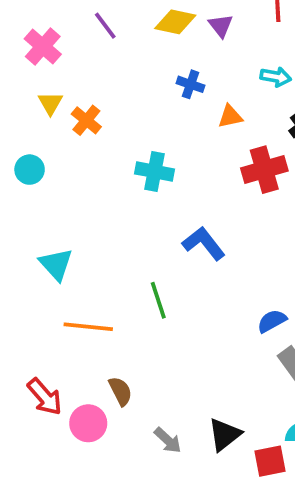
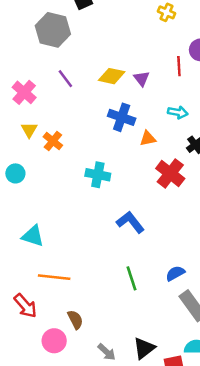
blue cross: (190, 84) -> (122, 117), size x1.5
red cross: (264, 170) -> (170, 173), turned -36
cyan triangle: (56, 264) -> (33, 236), turned -30
green line: (158, 300) -> (132, 278), moved
red arrow: (45, 397) -> (25, 306), moved

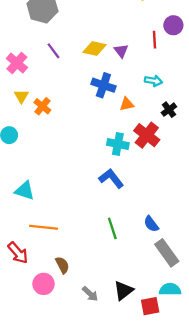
cyan cross: (98, 175) -> (118, 144), moved
blue semicircle: (175, 273) -> (151, 224), turned -98

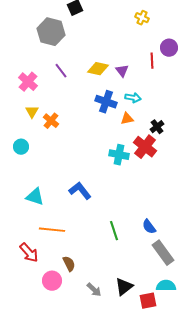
cyan arrow: (153, 81) -> (133, 98), moved
black cross: (169, 110) -> (157, 127), moved
blue L-shape: (111, 178) -> (80, 191), moved

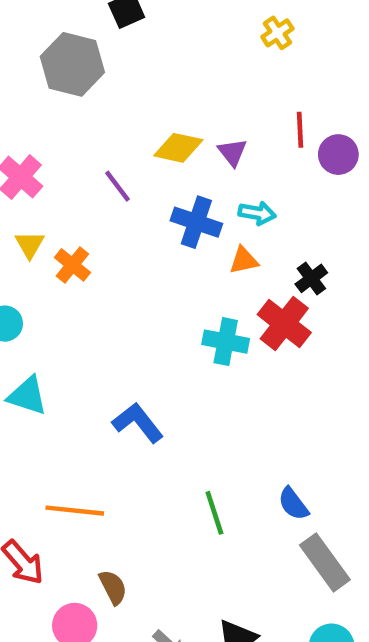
yellow cross: (142, 18) -> (277, 33), turned 32
purple circle: (169, 48) -> (338, 155), moved
purple line: (61, 71) -> (118, 186), moved
cyan triangle: (35, 197) -> (27, 396), moved

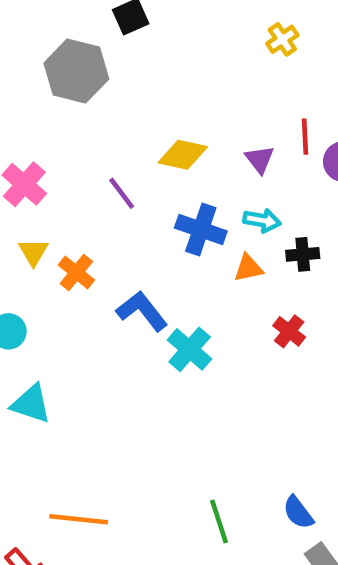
purple triangle: (232, 152) -> (260, 159), moved
black cross: (311, 278) -> (303, 254), moved, turned 32
red cross: (284, 324) -> (289, 331), size x0.6
cyan cross: (226, 342) -> (190, 349), moved, turned 30
blue L-shape: (138, 423) -> (142, 311), moved

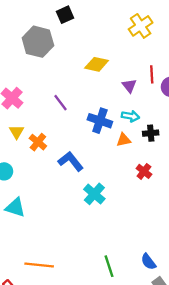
yellow cross: (282, 39) -> (141, 26), size x1.5
yellow diamond: (183, 155) -> (97, 64), moved
cyan cross: (190, 349) -> (94, 194), moved

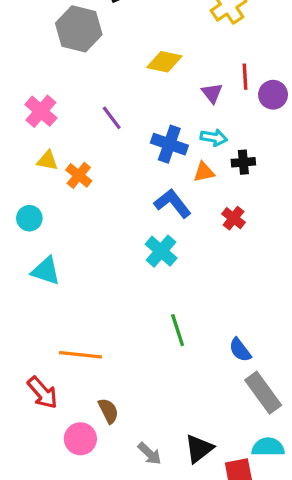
yellow triangle: (17, 132) -> (47, 161), turned -49
blue L-shape: (71, 161) -> (173, 203), moved
green line: (109, 266) -> (178, 330), moved

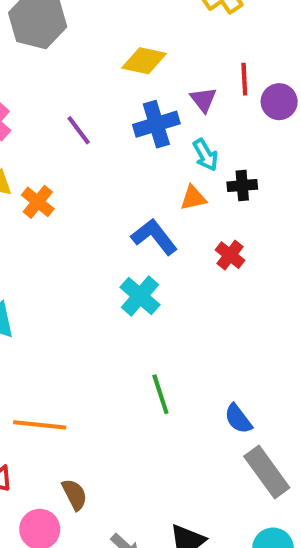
cyan arrow: (214, 138) -> (205, 155), turned 50
blue cross: (169, 144) -> (156, 124), moved, turned -36

